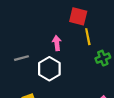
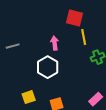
gray line: (22, 58) -> (13, 46), moved

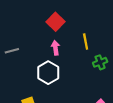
red square: (75, 18) -> (55, 22), moved, turned 30

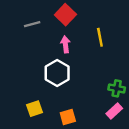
gray line: (12, 51) -> (32, 24), moved
green cross: (100, 62) -> (117, 88), moved, turned 32

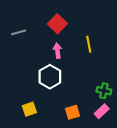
gray line: (32, 24) -> (19, 32), moved
orange square: (68, 117) -> (73, 112), moved

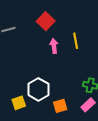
pink arrow: (57, 51) -> (54, 46), moved
white hexagon: (50, 77) -> (38, 89), moved

